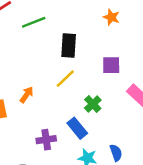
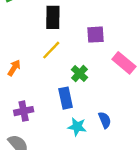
blue rectangle: (77, 128) -> (66, 98), turned 30
purple cross: (46, 140) -> (24, 111), moved

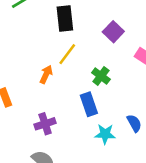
purple square: (96, 35) -> (113, 32), turned -36
orange arrow: (14, 68) -> (46, 74), moved

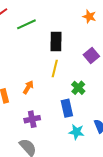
yellow line: (67, 54) -> (55, 68), turned -30
orange arrow: (46, 74) -> (28, 87), moved

